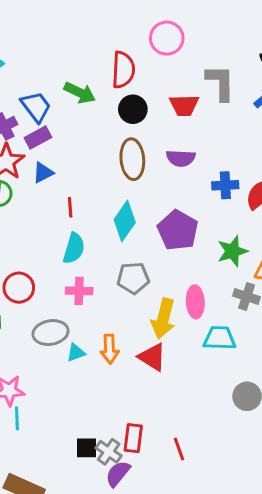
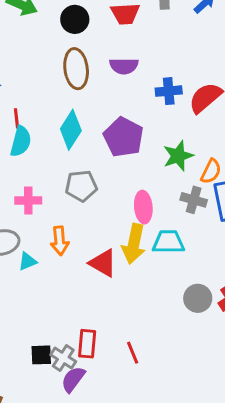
cyan semicircle: (74, 248) -> (21, 141), moved
yellow arrow: (163, 319) -> (134, 244), moved
orange arrow: (110, 349) -> (60, 241), moved

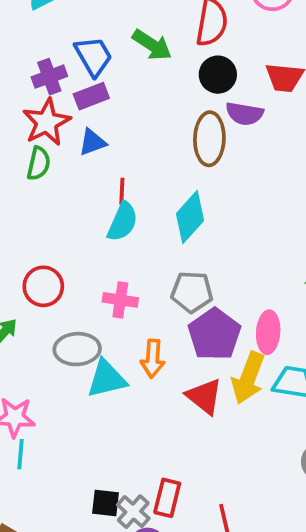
purple semicircle: (124, 66) -> (244, 114), moved
purple pentagon: (123, 137) -> (214, 334), moved
cyan triangle: (27, 261) -> (107, 379), size x1.6

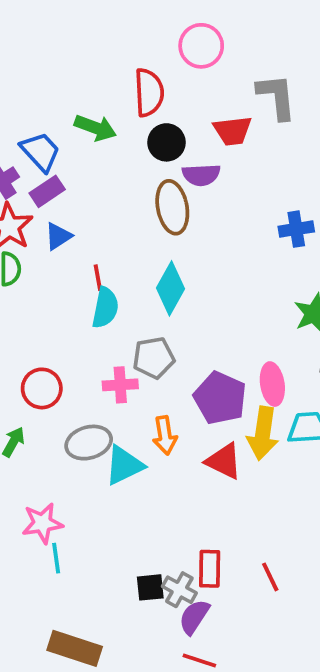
gray pentagon: (192, 292) -> (154, 358), moved

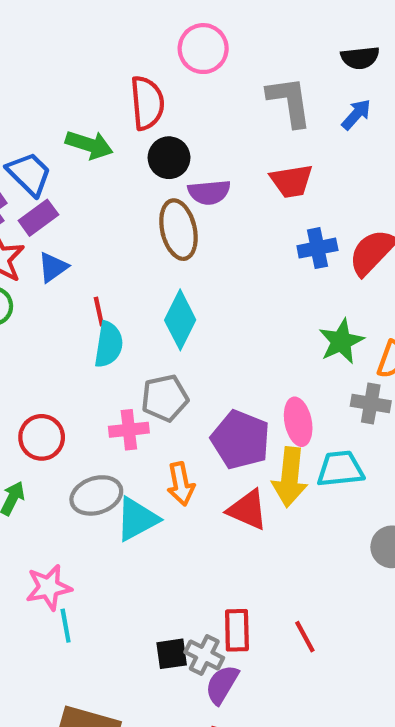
red trapezoid: (233, 131) -> (292, 181), moved

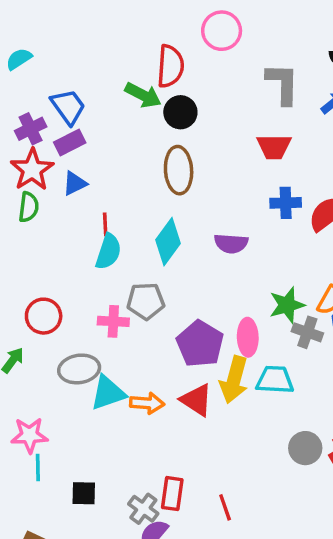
green arrow: (89, 145) -> (143, 95), moved
purple semicircle: (209, 192) -> (231, 244), moved
green star: (341, 341) -> (287, 305), moved
orange arrow: (181, 484) -> (147, 403), moved, turned -84
black square: (172, 654) -> (84, 493), moved

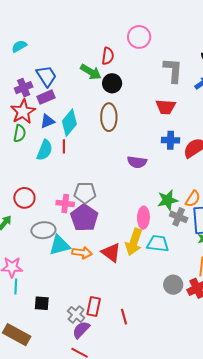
red semicircle: (170, 66) -> (108, 56), size x0.7
cyan diamond: (168, 242) -> (69, 123), moved
cyan semicircle: (108, 252) -> (45, 150), moved
purple pentagon: (200, 344) -> (84, 218), moved

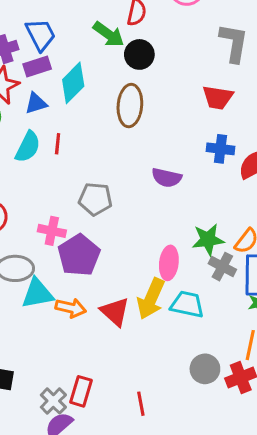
cyan diamond: (69, 123) -> (73, 83), moved
gray pentagon: (85, 193) -> (95, 199), moved
red line: (124, 317) -> (141, 404), moved

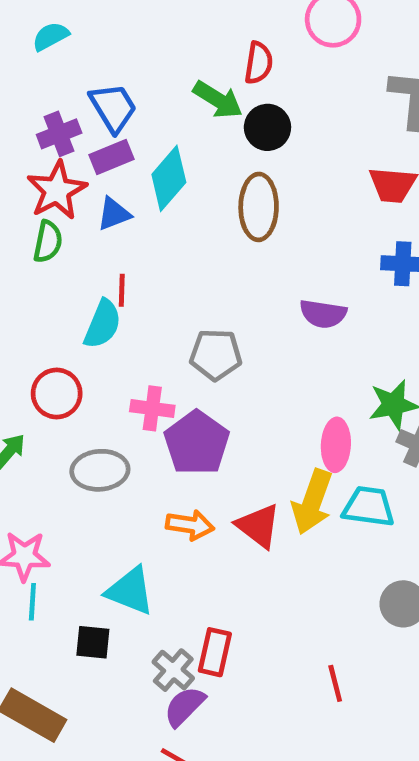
red line: (58, 144) -> (122, 290), moved
cyan semicircle: (28, 147) -> (102, 324), moved
cyan triangle: (37, 294) -> (130, 591), moved, turned 36
red line: (141, 404) -> (335, 683), moved

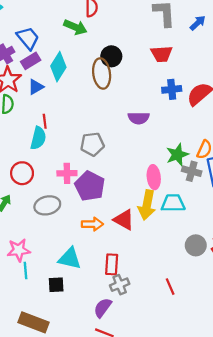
black circle: (267, 127) -> (111, 56), moved
red rectangle: (215, 652) -> (112, 264), moved
gray cross: (173, 670) -> (120, 285), moved, turned 36

